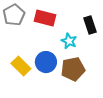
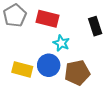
cyan star: (69, 41) -> (61, 43), moved
yellow rectangle: (21, 66) -> (22, 69), turned -30

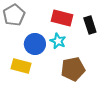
red rectangle: (48, 19) -> (62, 18), moved
blue circle: (49, 65) -> (35, 44), moved

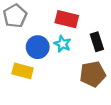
black rectangle: (90, 25) -> (97, 42), moved
brown pentagon: (73, 69) -> (93, 74), moved

